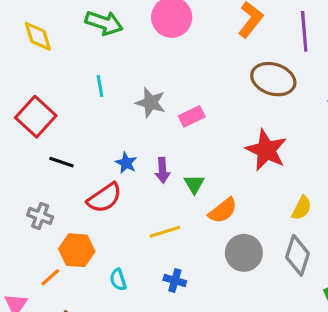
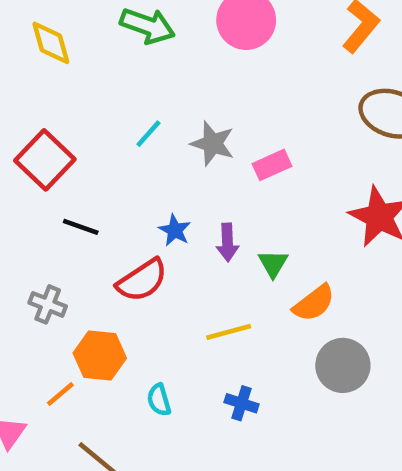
cyan line: (100, 86) -> (148, 134), moved, turned 50

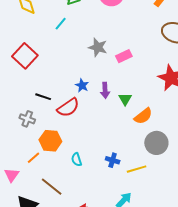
cyan line: (148, 134) -> (61, 24), moved
black line: (81, 227) -> (43, 97), moved
yellow line: (229, 332) -> (137, 169), moved

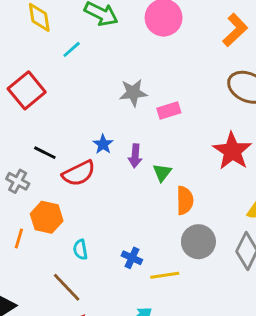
cyan line: (61, 24) -> (72, 49), moved
gray star: (98, 47) -> (133, 93), turned -30
orange semicircle: (143, 116) -> (185, 200), turned -60
orange line: (34, 158) -> (19, 239), turned -40
brown line: (52, 187) -> (67, 287), moved

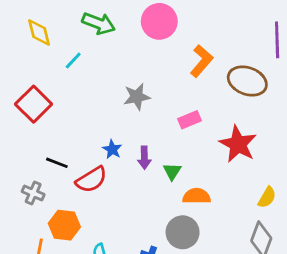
orange L-shape: (235, 30) -> (202, 61), moved
pink rectangle: (169, 111) -> (189, 120), moved
orange semicircle: (185, 200) -> (197, 196), turned -84
gray circle: (198, 242) -> (183, 232), moved

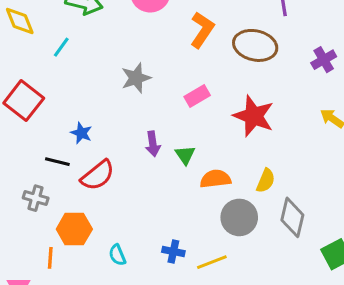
blue star: (112, 149) -> (81, 133), moved
yellow semicircle: (267, 197) -> (266, 181), moved
gray circle: (183, 232) -> (239, 217), moved

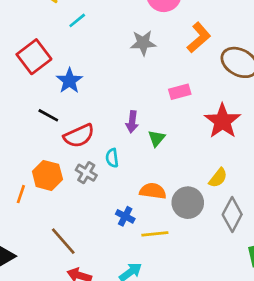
gray star: (136, 78) -> (143, 43), moved
blue star: (81, 133) -> (69, 81), moved, size x1.4
orange semicircle: (215, 179) -> (153, 191), moved
gray cross: (36, 198) -> (86, 173), moved
cyan semicircle: (117, 255) -> (112, 158), moved

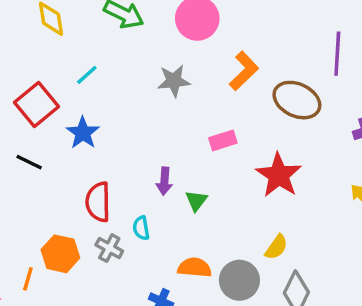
cyan line: (77, 20) -> (87, 75), moved
black line: (48, 115) -> (29, 162), moved
red semicircle: (79, 136) -> (98, 202), turned 116

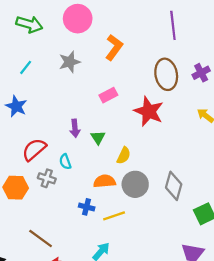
cyan line: (87, 75) -> (26, 67), moved
brown ellipse: (297, 100) -> (166, 74), moved, turned 64
red semicircle: (98, 202) -> (34, 150), turned 60
yellow semicircle: (276, 247) -> (124, 155), moved

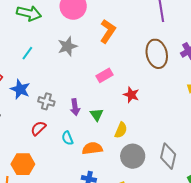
red star: (149, 111) -> (131, 95), moved, size x0.6
red semicircle: (34, 150) -> (38, 128), size x0.7
gray cross: (47, 178) -> (46, 101), moved
orange semicircle: (105, 181) -> (92, 148), moved

